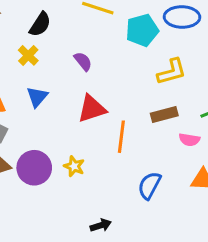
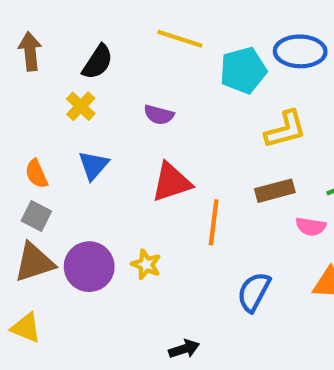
purple semicircle: (83, 61) -> (159, 115), turned 144

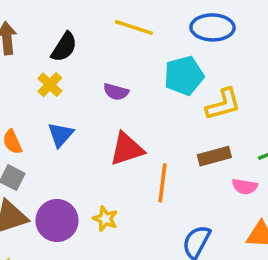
blue ellipse: (300, 51) -> (213, 27), moved
cyan pentagon: (243, 70) -> (184, 76), moved

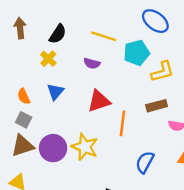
yellow line: (134, 27) -> (104, 36), moved
blue ellipse: (213, 27) -> (155, 21), turned 36
yellow star: (105, 219) -> (85, 147), size x1.6

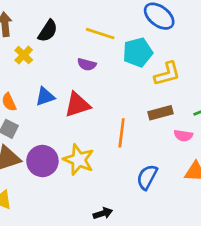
yellow cross: (48, 59) -> (24, 55), moved
blue triangle: (55, 92) -> (45, 97), turned 30
red triangle: (99, 101) -> (77, 105), moved

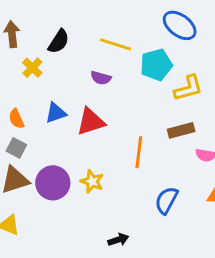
yellow star: (79, 160) -> (92, 181), size x0.7

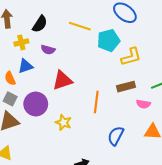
yellow cross: (32, 68) -> (21, 42), turned 32
purple semicircle: (101, 78) -> (48, 50), moved
blue triangle: (56, 113) -> (25, 66), moved
purple circle: (53, 183) -> (36, 104), moved

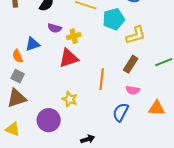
yellow cross: (21, 42) -> (74, 36), moved
brown rectangle: (126, 87) -> (131, 64), turned -42
purple circle: (36, 104) -> (49, 120), moved
pink semicircle: (143, 104) -> (133, 90), moved

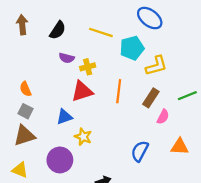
blue triangle: (33, 44) -> (64, 117), moved
orange line: (102, 79) -> (119, 91), moved
pink semicircle: (133, 90) -> (163, 117), moved, turned -72

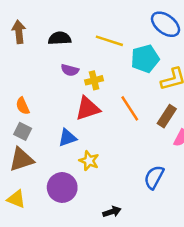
black semicircle: (58, 30) -> (60, 38), turned -126
orange line: (119, 91) -> (130, 108), turned -40

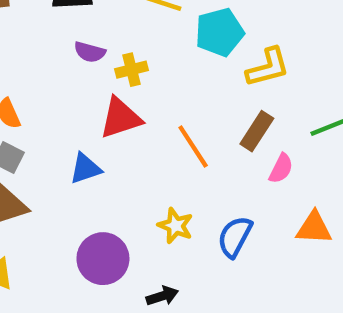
orange line: (130, 108) -> (193, 147), moved
yellow star: (89, 161) -> (175, 226), moved
purple circle: (62, 187) -> (103, 259), moved

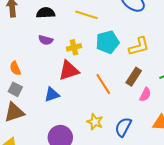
cyan pentagon: (219, 32) -> (107, 42), moved
purple semicircle: (90, 52) -> (46, 40), moved

